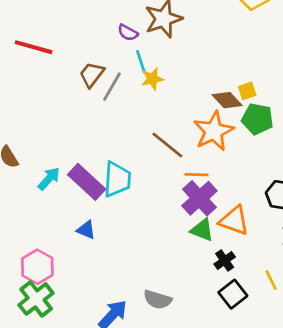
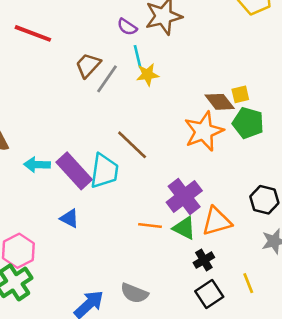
brown line: (167, 145) -> (132, 145), moved
orange line: (196, 175) -> (150, 226), moved
cyan arrow: (49, 179) -> (37, 165), turned -135
orange triangle: (234, 221) -> (217, 221), turned -40

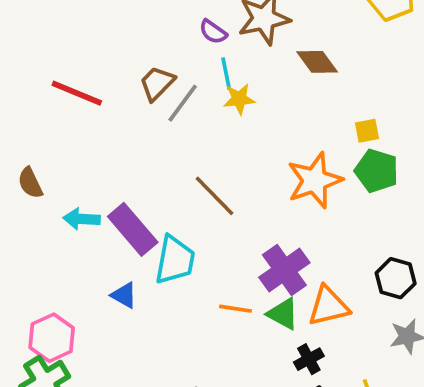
red line: (33, 33) -> (77, 93), moved
brown diamond: (220, 102) -> (317, 62), moved
cyan trapezoid: (104, 171) -> (175, 260), moved

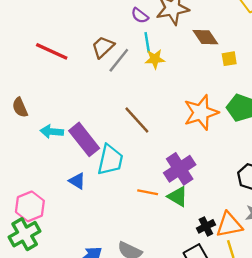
yellow square: (367, 131) -> (229, 59), moved
orange triangle: (328, 306) -> (229, 225), moved
black cross: (309, 359) -> (206, 226), moved

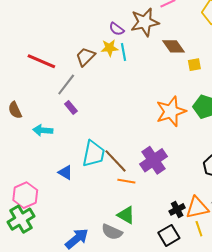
yellow star: (155, 59) -> (109, 48), moved
gray line: (119, 60) -> (66, 85), moved
brown line: (137, 120) -> (116, 161), moved
purple rectangle: (84, 139) -> (71, 108), moved, size x0.5
green triangle: (178, 197) -> (126, 215), moved

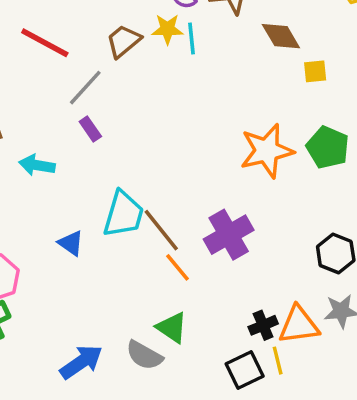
orange line: (126, 181) -> (177, 267), turned 36
yellow line: (199, 229) -> (278, 361), moved

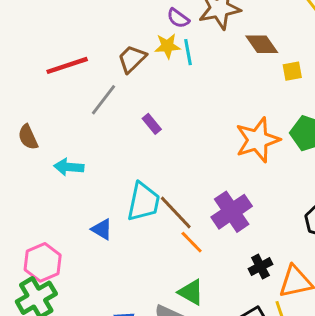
red line: (45, 43) -> (67, 65), turned -42
purple rectangle: (90, 129) -> (152, 124), moved
black cross: (263, 325) -> (260, 267), moved

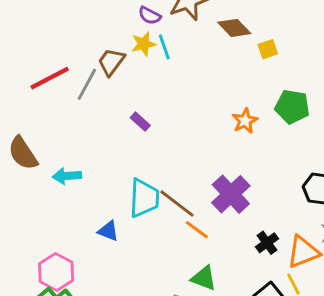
gray line: (103, 100) -> (87, 84), moved
brown semicircle: (28, 137) -> (23, 153), size x1.4
orange star: (258, 140) -> (245, 121), size x0.6

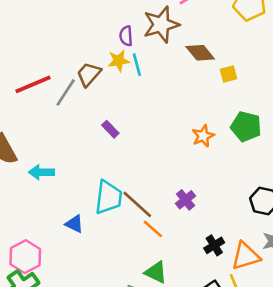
purple semicircle: (150, 16) -> (126, 36), turned 54
purple cross: (231, 194) -> (186, 200), size x0.6

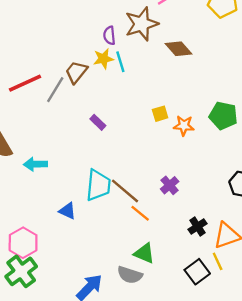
yellow square: (228, 74) -> (160, 114), moved
orange star: (203, 136) -> (184, 126), turned 30

